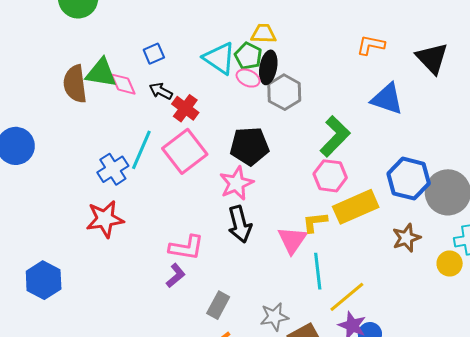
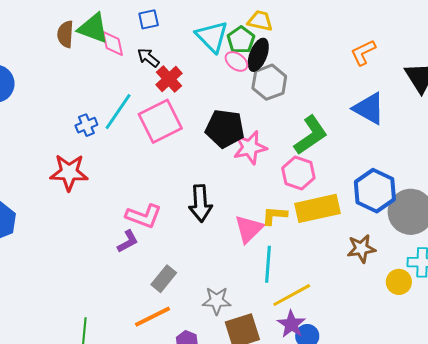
orange L-shape: (371, 45) -> (363, 53), turned -48
brown semicircle: (75, 84) -> (65, 34), size x0.7
blue cross: (113, 169) -> (86, 125), size x0.7
pink star: (236, 183) -> (250, 147), moved

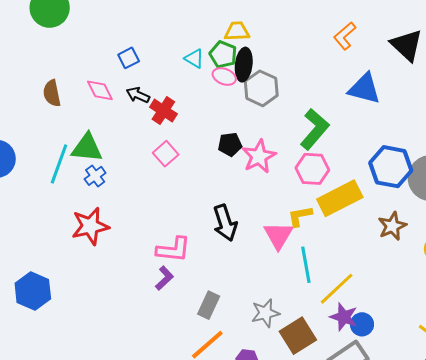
green triangle: (93, 28) -> (87, 148), moved
cyan triangle: (212, 37) -> (194, 59), size x0.6
cyan line: (118, 112) -> (59, 164), moved
pink square: (160, 121) -> (166, 154), size x0.6
black pentagon: (225, 129) -> (230, 144), size x0.6

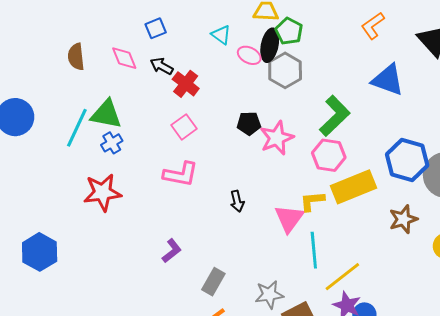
green pentagon: (223, 54) -> (289, 31), moved
black arrow: (225, 223) -> (237, 201), size x0.6
pink L-shape: (173, 250) -> (181, 174), moved

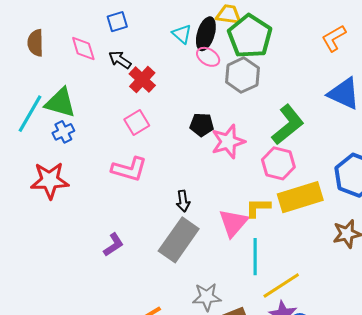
green pentagon: (289, 31) -> (250, 36), size x1.6
black ellipse: (270, 45) -> (206, 34), moved
gray rectangle: (213, 282) -> (179, 240), moved, size x1.6

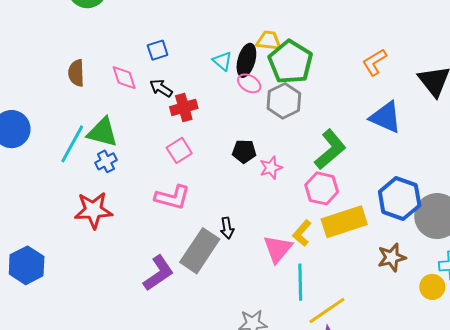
red cross: (142, 80) -> (184, 107), turned 32
pink star: (228, 142) -> (271, 168), size x0.7
yellow L-shape: (258, 208) -> (302, 233), turned -48
gray rectangle: (179, 240) -> (200, 251), moved
purple L-shape: (113, 245) -> (158, 273), size x1.5

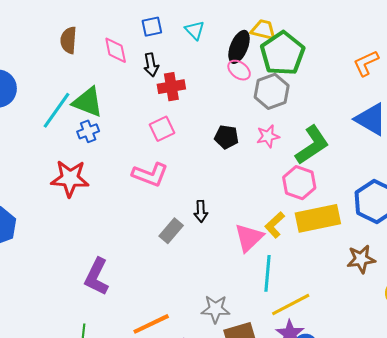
cyan triangle: (222, 61) -> (195, 30), moved
black arrow: (161, 88) -> (151, 65), turned -140
pink star: (271, 168) -> (268, 136), moved
gray rectangle: (200, 251) -> (171, 231), size x0.6
purple L-shape: (158, 273) -> (97, 277), moved, turned 144

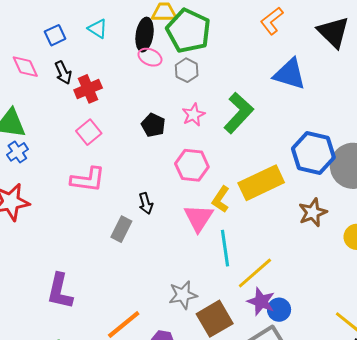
gray hexagon: (272, 91) -> (187, 70), size x0.7
black pentagon: (226, 137) -> (153, 125), turned 30
pink hexagon: (299, 183) -> (192, 165), moved

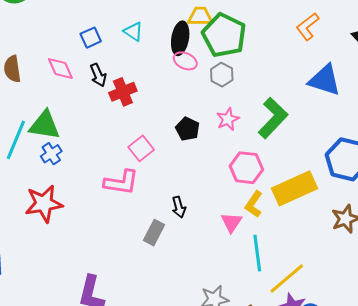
pink square: (89, 132) -> (141, 148), moved
pink hexagon: (192, 165) -> (246, 168), moved
pink triangle: (199, 218) -> (231, 222), size x0.7

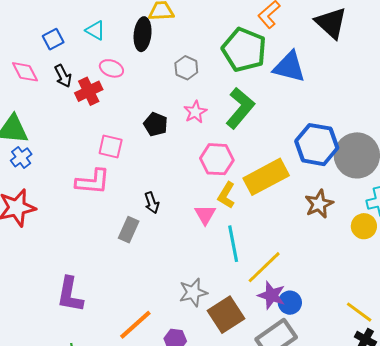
green pentagon: (224, 35) -> (244, 50), moved
pink ellipse: (185, 61) -> (111, 68), moved
pink square: (141, 148) -> (111, 146), turned -35

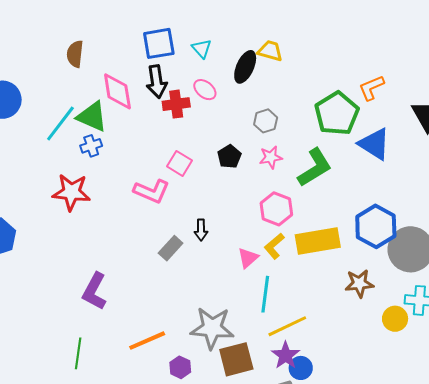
blue square: (53, 39) -> (159, 43), size x1.6
gray hexagon: (186, 68) -> (266, 121), moved
pink diamond: (25, 72) -> (117, 91), moved, size x1.4
black arrow: (63, 76) -> (157, 82), size x1.4
gray star: (193, 292) -> (212, 328), size x1.5

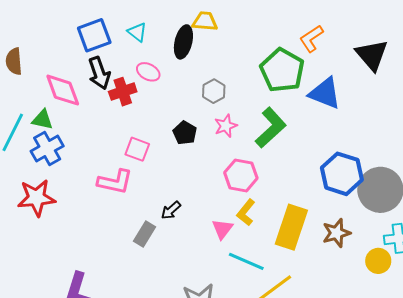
green triangle: (92, 117) -> (42, 120), size x0.7
blue cross: (91, 146) -> (47, 149), size x1.5
black arrow: (201, 230) -> (171, 210), turned 60
yellow rectangle: (318, 241) -> (291, 227), moved, turned -51
cyan line: (265, 294) -> (246, 261), turned -63

